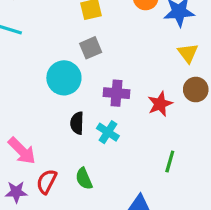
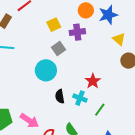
purple cross: (117, 93) -> (77, 32), moved
red star: (160, 104) -> (93, 81), moved
green line: (170, 161) -> (100, 110), moved, turned 32

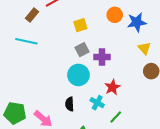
purple cross: (77, 32) -> (102, 57), moved
cyan circle: (46, 70) -> (78, 75), moved
black semicircle: (60, 96) -> (70, 104), moved

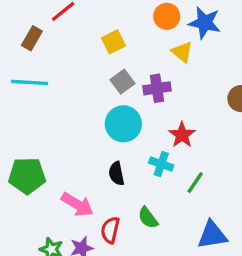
blue star: (137, 22) -> (205, 23), turned 30
yellow triangle: (144, 48) -> (182, 52), moved
green pentagon: (15, 113) -> (27, 176), moved

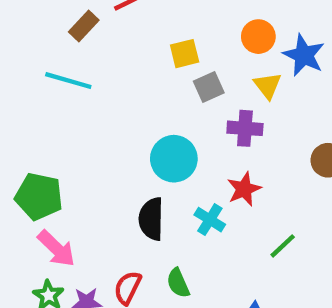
gray square: (123, 82) -> (209, 87), moved
purple cross: (157, 88) -> (245, 128), moved
black semicircle: (116, 174) -> (151, 219), size x1.4
green line: (195, 183) -> (283, 246), moved
pink arrow: (77, 205) -> (56, 249), moved

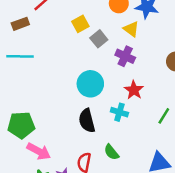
brown rectangle: (84, 26) -> (20, 24), turned 42
purple cross: (245, 128) -> (125, 56), turned 36

